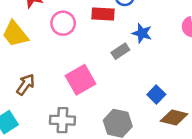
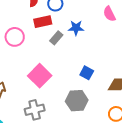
gray rectangle: (120, 51) -> (56, 38), moved
blue square: (156, 95) -> (87, 73), moved

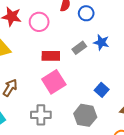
red rectangle: (43, 22) -> (51, 56), moved
pink circle: (15, 37) -> (39, 22), moved

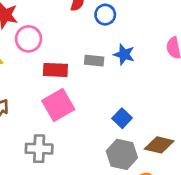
pink circle: (39, 22) -> (29, 39), moved
gray rectangle: (79, 48) -> (94, 61), turned 40
gray hexagon: (85, 115) -> (122, 154), moved

